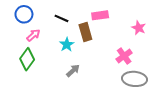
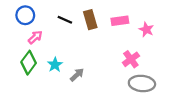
pink rectangle: (100, 15) -> (120, 21), moved
brown rectangle: (85, 32) -> (90, 20), moved
cyan star: (67, 45) -> (55, 65), moved

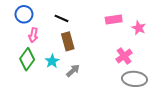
brown rectangle: (90, 20) -> (68, 41), moved
pink arrow: (35, 37) -> (33, 35), turned 144

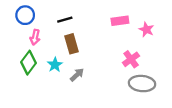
black line: (62, 18) -> (65, 20), turned -40

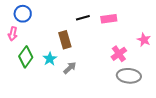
black line: (65, 20) -> (83, 18), moved
pink star: (146, 30) -> (144, 40), moved
pink arrow: (35, 37) -> (13, 34), moved

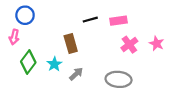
pink cross: (119, 54) -> (129, 45), moved
gray ellipse: (129, 76) -> (119, 79), moved

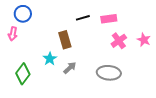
green diamond: (28, 62) -> (23, 74), moved

